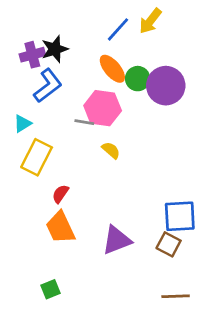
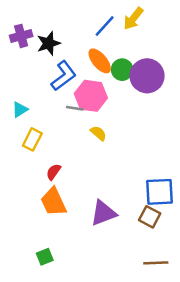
purple cross: (32, 55) -> (21, 36), moved
blue L-shape: (48, 86) -> (63, 76), moved
yellow rectangle: (37, 157) -> (32, 139), size x0.7

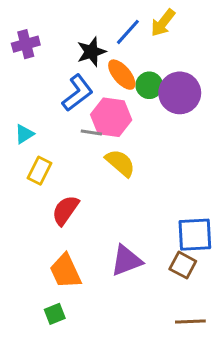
black star: (49, 43) -> (91, 52), moved
yellow semicircle: (98, 133) -> (120, 163), size x1.5
red semicircle: (54, 172) -> (65, 210), size x1.5
orange trapezoid: (54, 202) -> (65, 271), moved

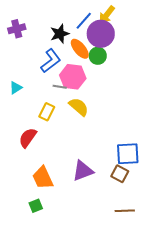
purple circle: (180, 93) -> (101, 34), moved
yellow rectangle: (39, 171) -> (47, 112), moved
red semicircle: (65, 210) -> (28, 138), moved

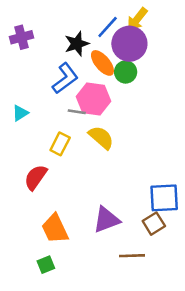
brown square: (120, 174) -> (154, 224), turned 30
brown line: (125, 211) -> (132, 256), moved

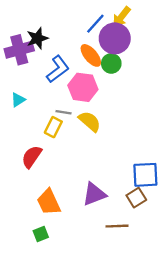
purple cross: (21, 37) -> (19, 50), moved, size x1.4
black star: (77, 44) -> (37, 38), moved
gray line: (77, 112) -> (64, 112), moved

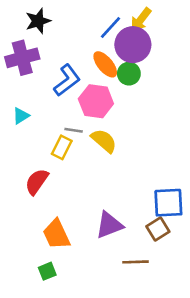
black star: (37, 38) -> (38, 21), moved

